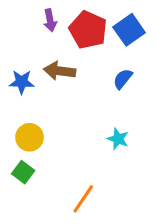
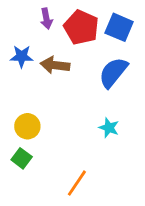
blue square: (129, 30) -> (119, 27), turned -32
blue semicircle: (123, 79) -> (113, 72), size x1.6
blue star: (22, 82) -> (22, 56), moved

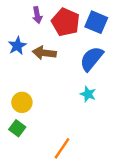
blue star: (22, 56) -> (17, 46), turned -30
cyan star: (109, 128) -> (88, 94), moved

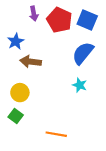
brown arrow: (44, 53) -> (31, 62), moved
orange line: (62, 148) -> (56, 134), turned 66

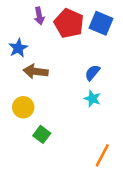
blue semicircle: (83, 53) -> (92, 73), moved, size x0.6
green square: (16, 116) -> (42, 134), moved
orange line: (56, 134) -> (102, 155), moved, turned -72

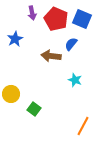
brown arrow: (36, 71) -> (51, 56), moved
blue semicircle: (92, 73) -> (71, 44), moved
yellow circle: (23, 107) -> (11, 94), moved

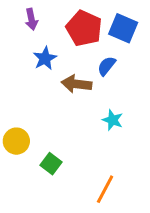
purple arrow: (32, 13) -> (31, 19), moved
blue star: (15, 39) -> (45, 58), moved
orange line: (83, 126) -> (105, 189), moved

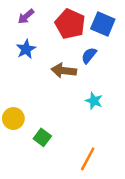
purple arrow: (31, 19) -> (26, 16), turned 60
blue star: (45, 58) -> (26, 49), moved

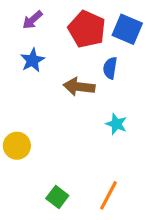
blue semicircle: (89, 55) -> (110, 68), turned -30
green square: (42, 137) -> (57, 197), moved

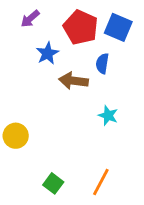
blue star: (32, 60) -> (47, 53), moved

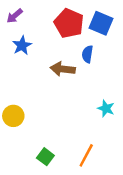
purple arrow: (30, 19) -> (15, 16), moved
blue star: (47, 53) -> (22, 45), moved
cyan star: (108, 115) -> (106, 108), moved

